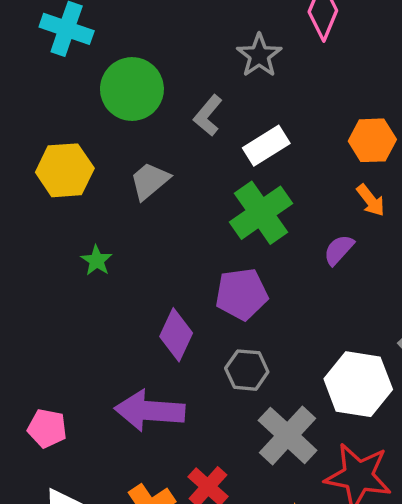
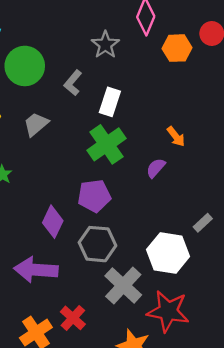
orange hexagon: (372, 140) -> (177, 48), moved
white rectangle: (266, 146) -> (110, 102), turned -40
gray hexagon: (247, 370) -> (98, 244), size x1.4

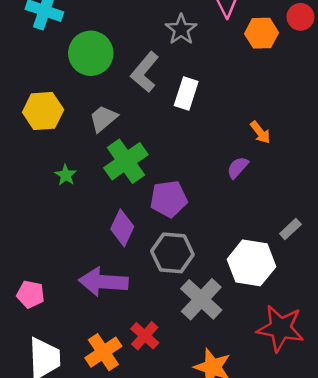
gray L-shape: (73, 83) -> (145, 72), size x1.4
green cross: (106, 144) -> (126, 161), moved
red star: (168, 311) -> (280, 328), moved

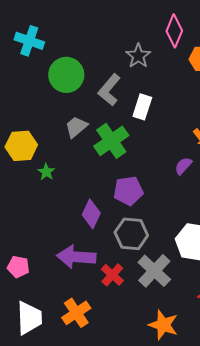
yellow hexagon: (43, 111) -> (21, 146), moved
green cross: (126, 161) -> (111, 141), moved
red cross: (145, 336) -> (112, 275), moved

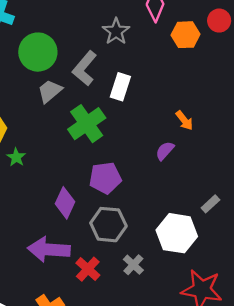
gray trapezoid: (76, 127) -> (50, 91), moved
gray cross: (154, 271) -> (133, 265), size x0.6

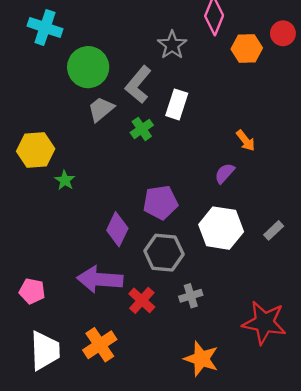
green cross: (87, 124) -> (142, 129), moved, size x0.6
white hexagon: (177, 233) -> (221, 228), moved
gray cross: (133, 265) -> (191, 296), turned 30

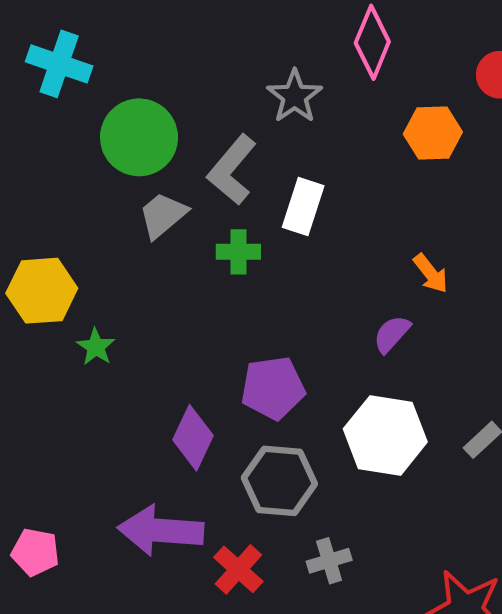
orange hexagon: (247, 48) -> (433, 133), moved
green cross: (142, 129) -> (238, 252), turned 35

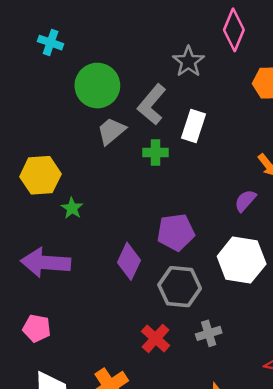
cyan cross: (59, 64) -> (51, 43), size x0.7
purple arrow: (161, 531) -> (46, 263), moved

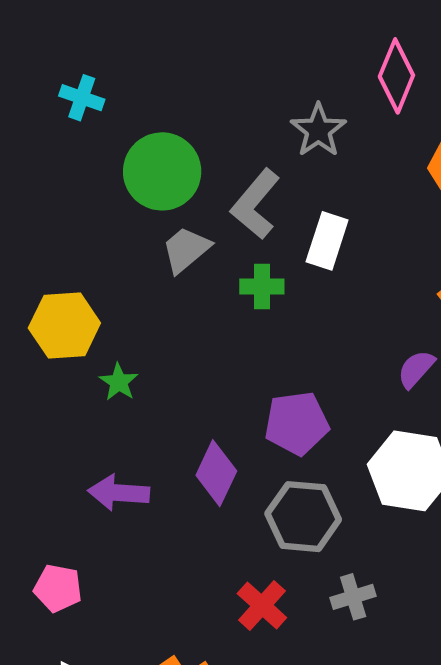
purple arrow: (46, 263) -> (119, 493), moved, size x0.7

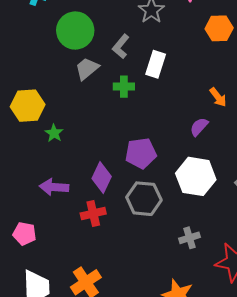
gray L-shape: (255, 204) -> (121, 46), size x0.7
gray cross: (353, 597) -> (189, 238), moved
red cross: (262, 606) -> (93, 214), moved, turned 35

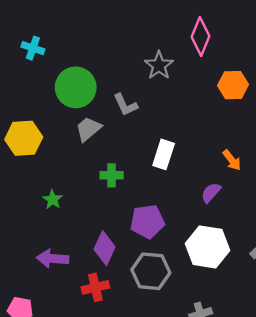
gray L-shape: (121, 46) -> (125, 105), turned -65
white rectangle: (156, 64) -> (164, 154), moved
green cross: (124, 87) -> (112, 175), moved
yellow hexagon: (28, 106) -> (24, 138), moved

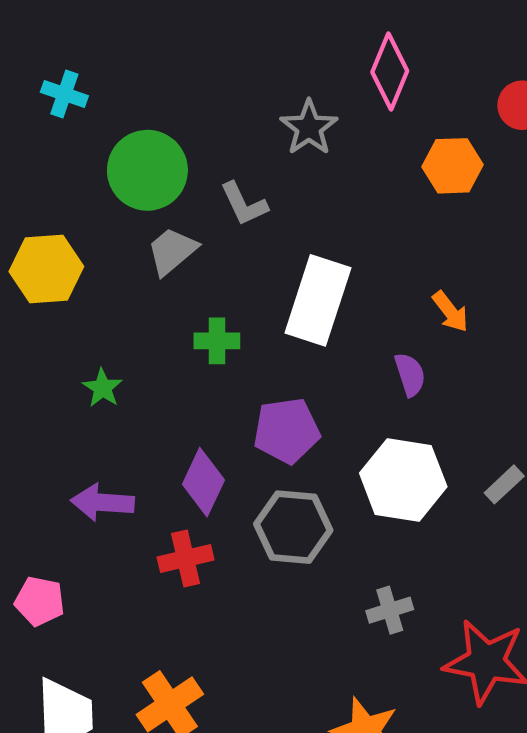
white rectangle: (164, 154) -> (318, 300), size x1.5
purple semicircle: (211, 193) -> (410, 374), turned 120

